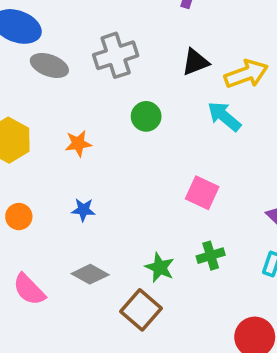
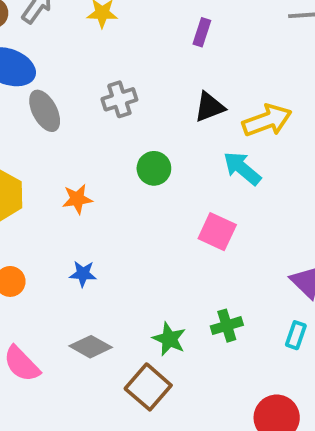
gray cross: (116, 55) -> (119, 99), size x0.7
gray ellipse: (49, 65) -> (45, 111), turned 42
pink square: (202, 193) -> (217, 232), moved

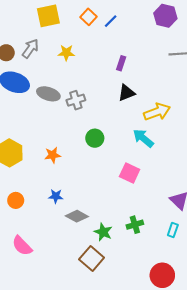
black triangle: (210, 107) -> (126, 93), moved
gray ellipse: (45, 111) -> (48, 94), moved, turned -45
gray diamond: (91, 347) -> (77, 216), moved

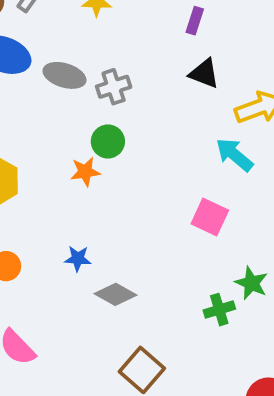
black triangle: (126, 93) -> (204, 74), turned 42
green circle: (95, 138) -> (108, 141), moved
orange star: (53, 155) -> (85, 172), moved
green star: (103, 232) -> (251, 283), moved

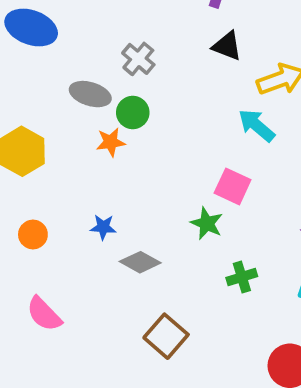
gray ellipse: (64, 75) -> (90, 94), moved
gray cross: (114, 87) -> (138, 59), turned -32
green star: (251, 283) -> (207, 223), moved

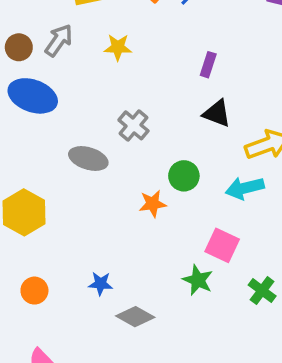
green circle: (133, 113) -> (184, 176), moved
cyan arrow: (257, 125) -> (245, 188), turned -54
orange star: (111, 142) -> (153, 204), moved
green cross: (242, 277) -> (262, 291), moved, turned -36

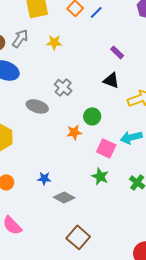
purple rectangle: (208, 65) -> (117, 52), moved, turned -64
cyan arrow: (245, 188) -> (131, 137), moved
pink square: (222, 245) -> (106, 148), moved

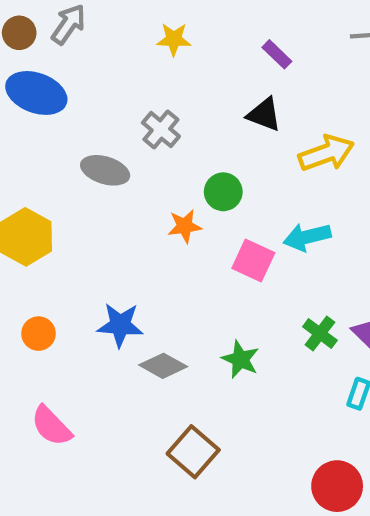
yellow star: (54, 42) -> (174, 39), moved
green star: (100, 176) -> (240, 359), moved
blue star: (44, 178) -> (120, 325), size x1.5

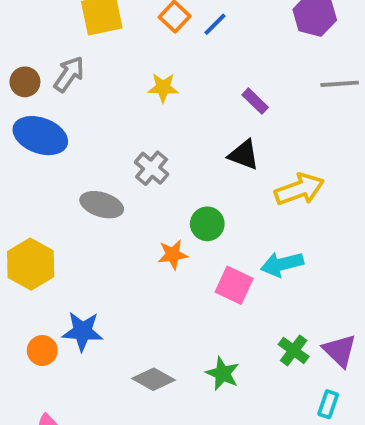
blue star: (120, 325) -> (83, 331), moved

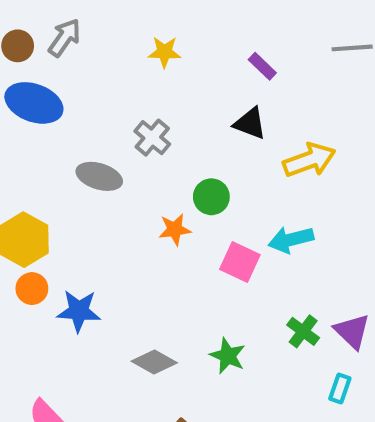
orange circle: (42, 350) -> (32, 289), moved

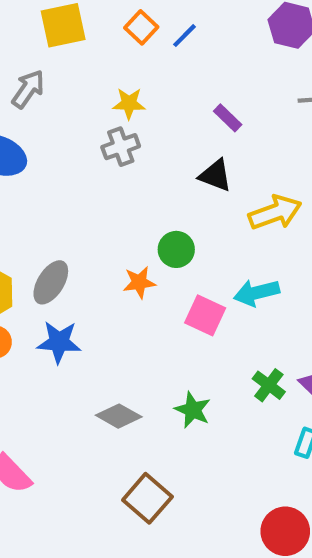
gray cross: (152, 138) -> (121, 147), moved, turned 30
gray ellipse: (99, 176) -> (51, 282), moved, turned -75
blue star: (79, 311) -> (59, 342), moved

